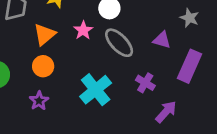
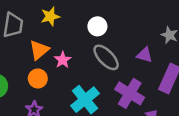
pink star: (83, 30) -> (63, 60), moved
purple cross: (145, 83) -> (130, 93), size x1.6

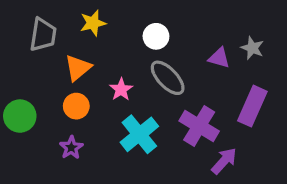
purple triangle: (145, 55) -> (219, 58), moved
pink star: (63, 60) -> (121, 89), moved

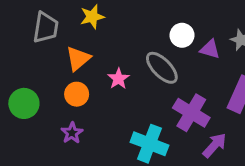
white circle: (156, 36) -> (182, 35), moved
cyan cross: (139, 134) -> (149, 144), moved, turned -30

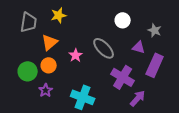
white circle: (182, 35) -> (123, 20), moved
purple triangle: (210, 49) -> (139, 47), moved
green circle: (24, 103) -> (28, 71), moved
cyan cross: (149, 144) -> (83, 97), moved

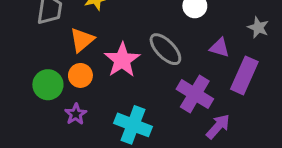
gray star: (155, 30) -> (258, 27), moved
pink star: (76, 55) -> (122, 60), size x1.6

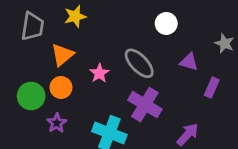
pink star: (122, 60) -> (99, 73), size x0.6
purple rectangle: (244, 75) -> (212, 87), size x0.6
purple cross: (195, 94) -> (145, 105), moved

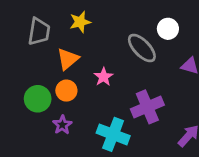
gray ellipse: (139, 63) -> (142, 48), moved
purple cross: (145, 105) -> (147, 107), turned 36

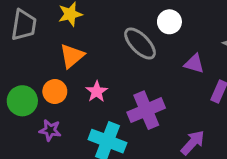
orange triangle: (68, 59) -> (72, 56), moved
pink star: (103, 77) -> (97, 92), moved
purple star: (62, 125) -> (50, 130), turned -30

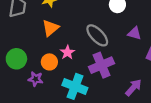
gray ellipse: (140, 43) -> (97, 35), moved
orange circle: (55, 92) -> (49, 62), moved

